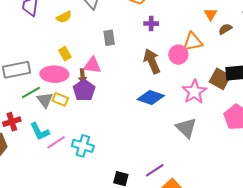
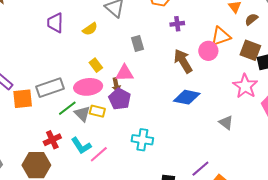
brown square: (220, 79) -> (250, 50), moved
pink star: (194, 92) -> (245, 86), moved
gray triangle: (186, 128) -> (226, 122), size x0.7
cyan cross: (83, 146) -> (142, 140), moved

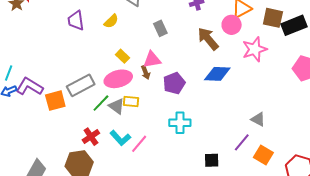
pink star: (245, 86) -> (255, 49), moved, turned 30
purple pentagon: (120, 99) -> (174, 83), moved, turned 30
gray triangle: (226, 122) -> (258, 119), moved

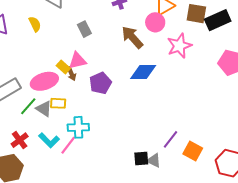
yellow semicircle: (111, 21) -> (35, 24), turned -70
yellow rectangle: (122, 56) -> (63, 67), moved
gray triangle: (258, 119) -> (154, 160), moved
cyan cross: (180, 123) -> (78, 127), moved

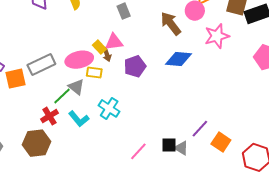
yellow rectangle: (58, 103) -> (94, 73), moved
green line: (28, 106) -> (62, 96), moved
cyan cross: (78, 127) -> (109, 108), turned 30
pink line: (68, 145) -> (138, 151), moved

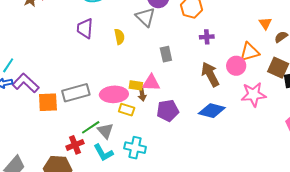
yellow rectangle: (99, 47) -> (136, 85), turned -48
gray triangle: (76, 87) -> (105, 131), moved
cyan cross: (109, 108) -> (135, 148), turned -30

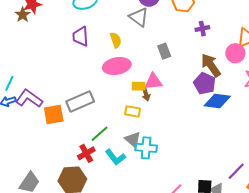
pink ellipse: (114, 94) -> (117, 66), moved
purple pentagon: (168, 110) -> (205, 83), moved, turned -30
gray triangle: (105, 131) -> (133, 139), moved

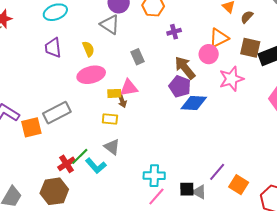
green line: (99, 134) -> (80, 156), moved
cyan cross: (146, 148) -> (154, 176), moved

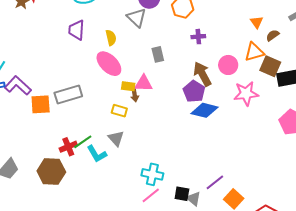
orange triangle: (219, 38) -> (254, 52), moved
pink ellipse: (91, 75) -> (109, 64), turned 48

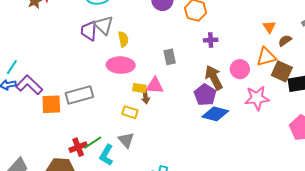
gray triangle: (137, 18) -> (104, 25), moved
pink ellipse: (109, 64) -> (121, 65), turned -44
cyan L-shape: (97, 154) -> (106, 155), turned 60

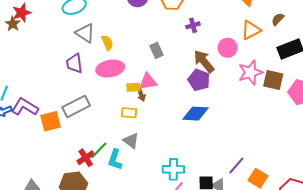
purple trapezoid: (89, 31) -> (74, 63), moved
brown semicircle: (285, 41) -> (278, 19), moved
brown square: (282, 71) -> (273, 80), moved
blue diamond: (215, 114) -> (196, 114), moved

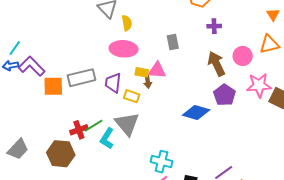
purple trapezoid: (74, 63) -> (113, 83), moved
purple pentagon: (199, 80) -> (224, 95), moved
gray triangle: (131, 141) -> (127, 124), size x1.5

